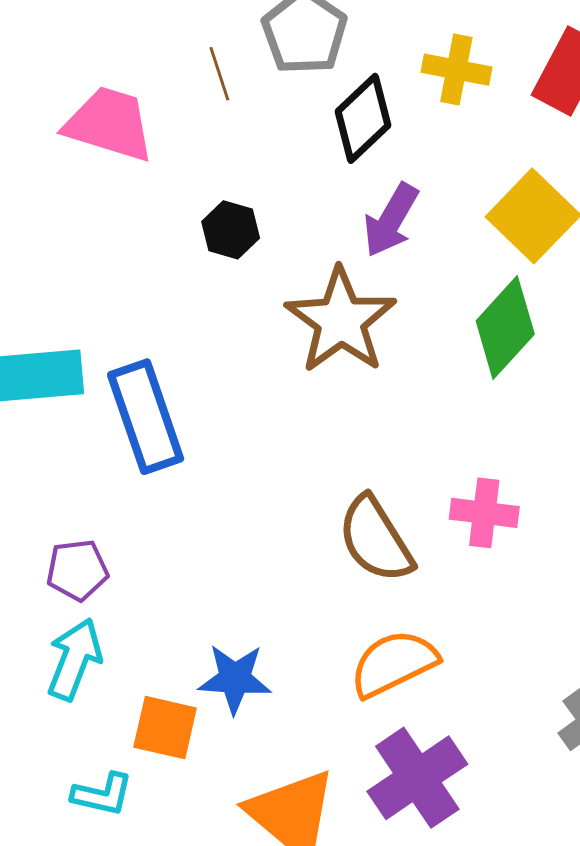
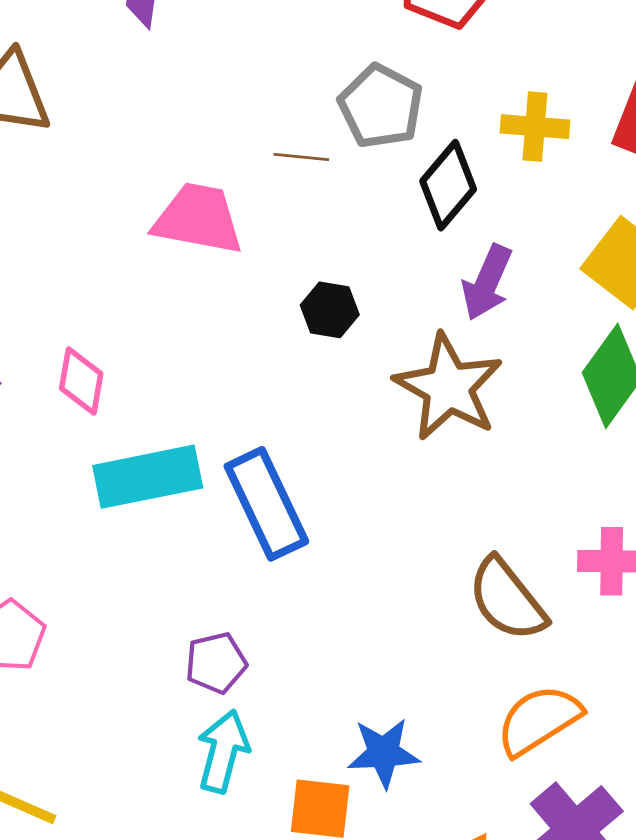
brown line: (219, 74) -> (301, 157), turned -60

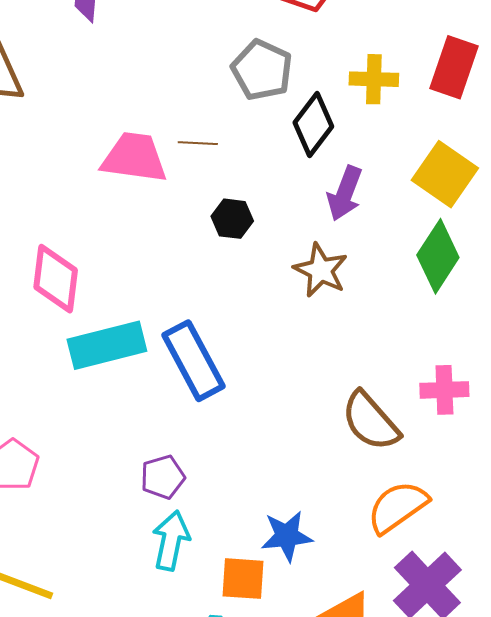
brown line: (301, 157) -> (198, 143), moved
pink diamond: (81, 381) -> (56, 279), size x1.4
brown star: (449, 387) -> (321, 270), size x0.7

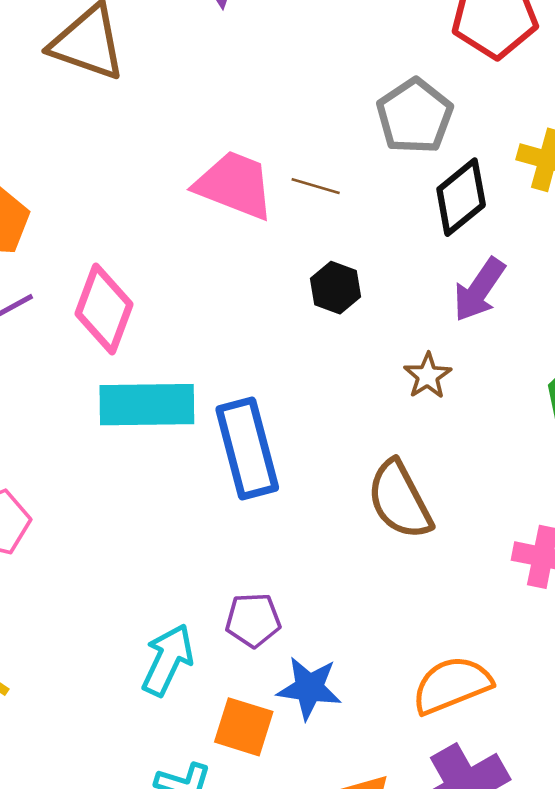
brown star: (321, 270) -> (428, 376), size x0.7
brown semicircle: (370, 421) -> (400, 500), moved
purple pentagon: (163, 477) -> (253, 620), moved

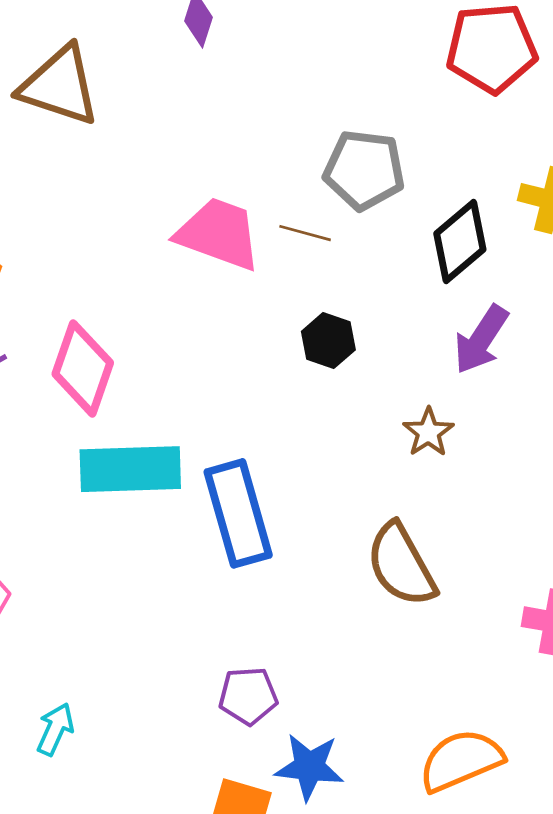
gray pentagon: (415, 116) -> (364, 170), moved, turned -30
cyan arrow: (168, 660) -> (55, 729), moved, size x0.7

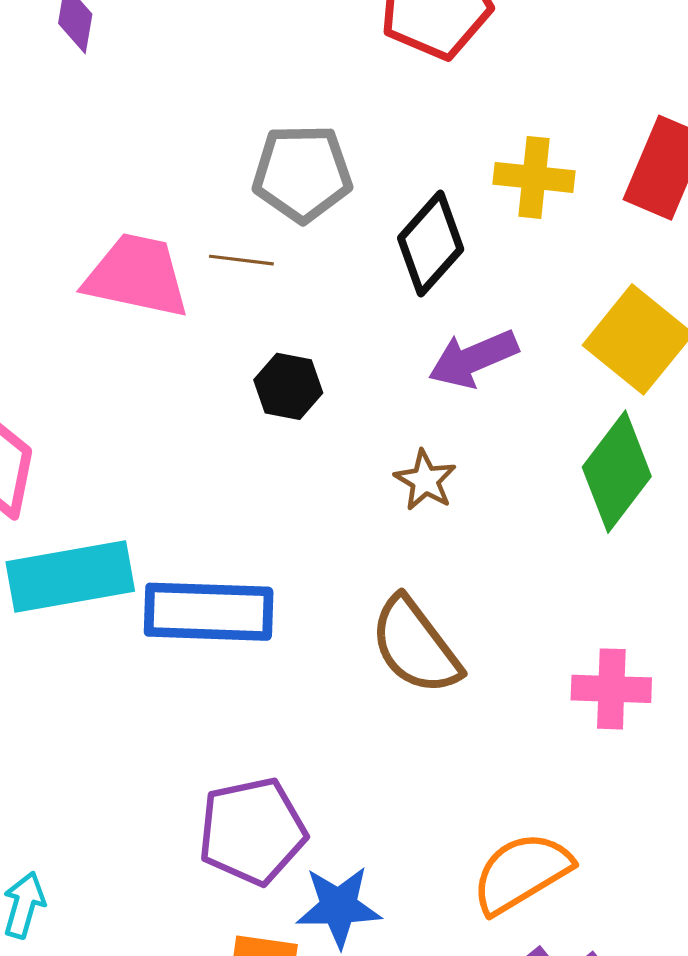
purple arrow: (481, 340) -> (473, 359), turned 42
blue rectangle: (238, 513) -> (209, 612), turned -64
purple pentagon: (248, 696) -> (252, 831), size x1.5

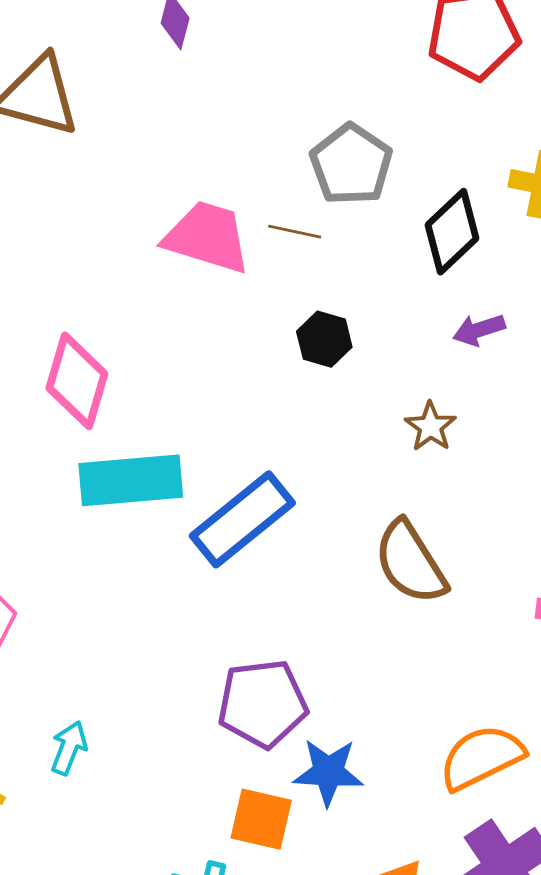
gray pentagon: (302, 173) -> (351, 164), turned 30
purple arrow: (473, 359) -> (479, 330), size x0.7
blue rectangle: (209, 612) -> (242, 519), turned -46

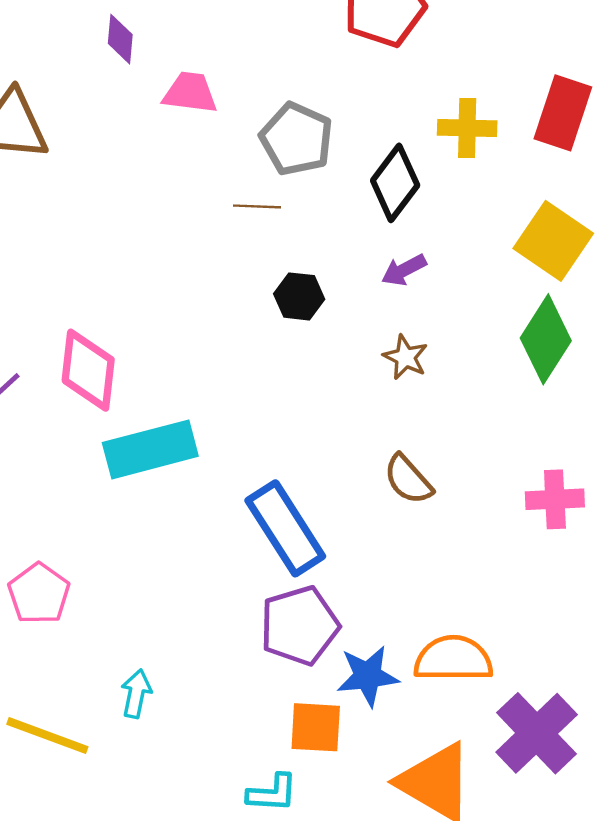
pink trapezoid: (207, 237) -> (190, 93), moved, size x0.7
purple arrow: (479, 330) -> (404, 270), moved
blue rectangle: (242, 519) -> (285, 528), moved, turned -74
brown semicircle: (410, 562) -> (408, 479), size x0.7
orange semicircle: (482, 757) -> (453, 659), moved, turned 36

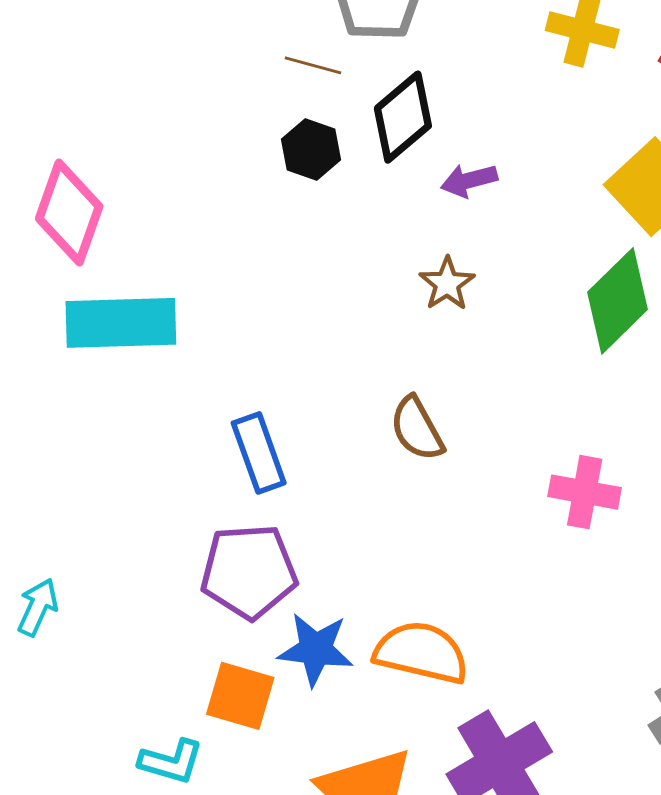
black diamond: (395, 183) -> (403, 117), moved
black hexagon: (299, 296) -> (311, 149), moved
blue rectangle: (285, 528) -> (259, 453), size x0.7

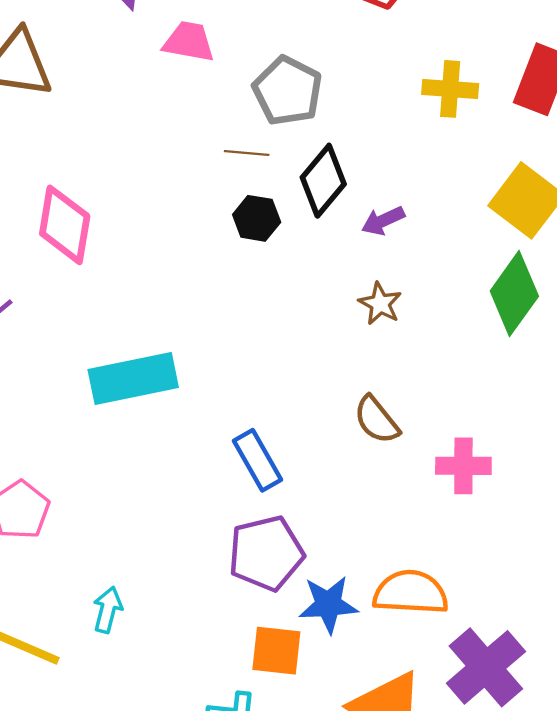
pink diamond: (69, 213) -> (65, 225), moved
pink cross: (585, 492) -> (463, 466), moved

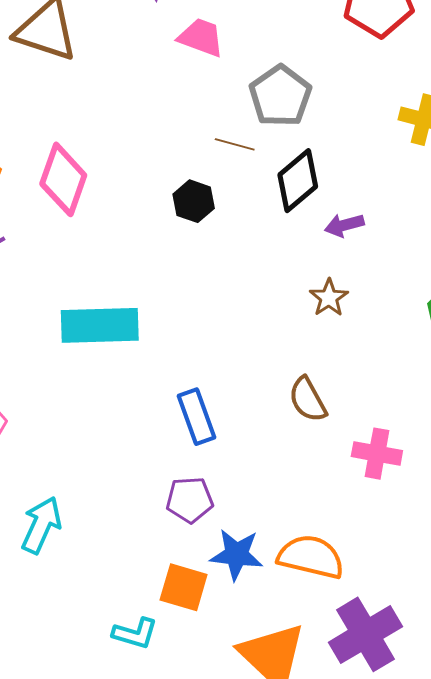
black hexagon: (257, 218) -> (194, 201), moved
purple pentagon: (266, 553) -> (190, 500), size x0.7
cyan arrow: (108, 610) -> (41, 525), size x1.4

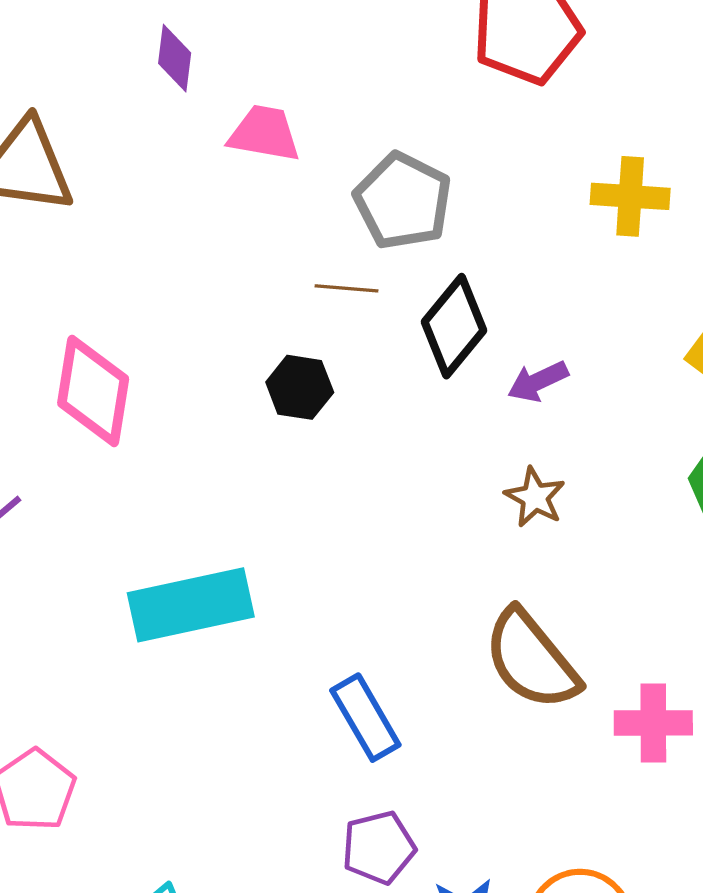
brown semicircle: (308, 400) -> (531, 660), size x1.5

